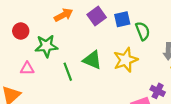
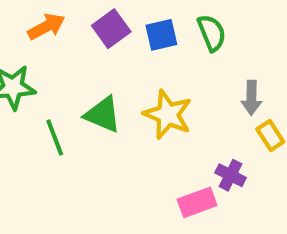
green semicircle: (143, 31) -> (212, 33), moved
yellow star: (126, 60) -> (168, 114), turned -30

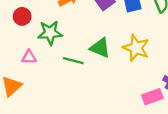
green line: (55, 138) -> (73, 61), turned -54

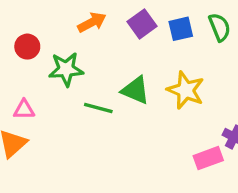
pink triangle: (29, 57) -> (24, 110), moved

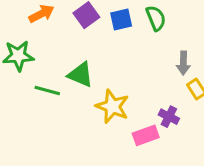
yellow star: (186, 90) -> (112, 106), moved

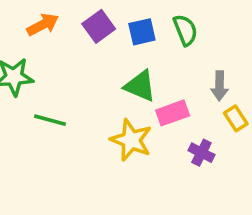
green triangle: (81, 75) -> (140, 86), moved
pink rectangle: (146, 135) -> (173, 113), moved

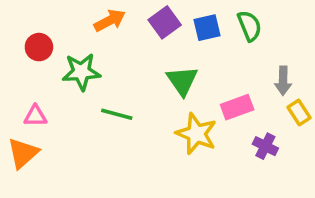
green triangle: (140, 86) -> (182, 81), moved, turned 32

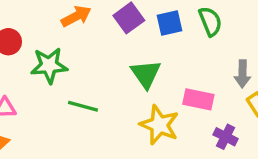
pink rectangle: (237, 107) -> (198, 99), turned 32

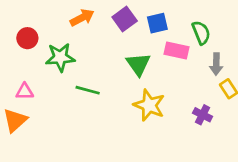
green semicircle: (210, 21) -> (201, 33), moved
pink rectangle: (198, 99) -> (177, 50), moved

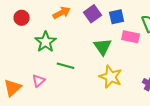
red circle: (27, 38) -> (22, 18), moved
green star: (60, 57) -> (46, 42), turned -30
pink triangle: (25, 92) -> (39, 81), moved, turned -40

